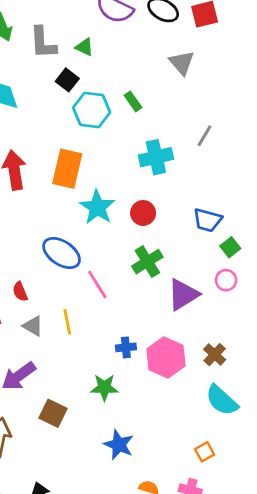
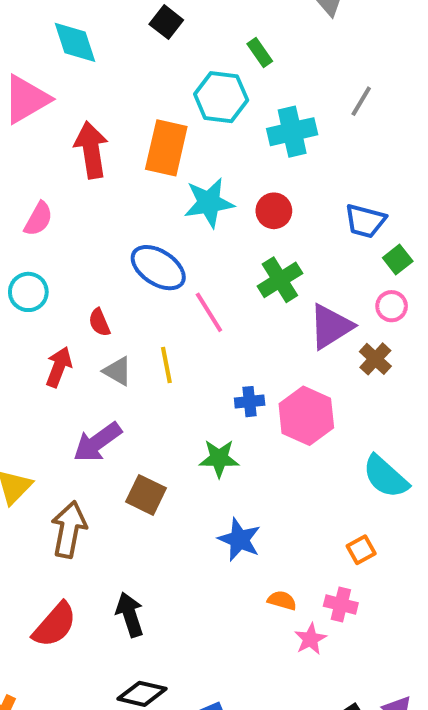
cyan hexagon: (92, 110) -> (221, 97), moved
cyan star: (97, 207) -> (209, 203), turned 30
brown cross: (215, 355) -> (375, 359), moved

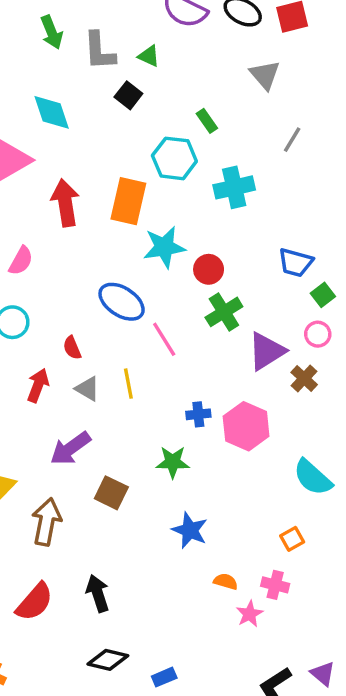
gray line: (361, 101) -> (292, 140), moved
red circle: (274, 211) -> (209, 269), moved

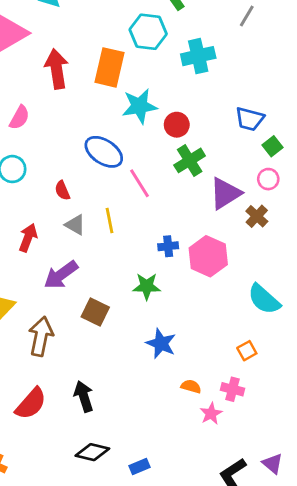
red arrow: (38, 385) -> (28, 238), moved

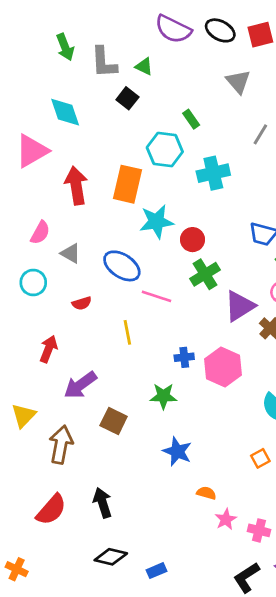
pink line: (140, 183) -> (157, 296), turned -40
red semicircle: (62, 190) -> (82, 303), turned -84
gray triangle: (75, 225) -> (71, 253), moved
pink cross: (232, 389) -> (259, 530), moved

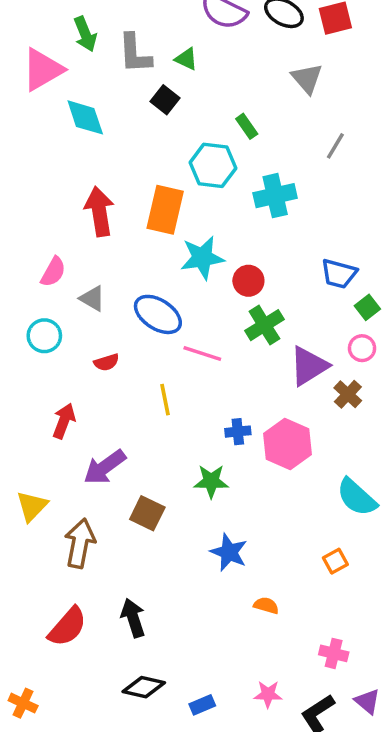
pink triangle: (32, 151) -> (43, 70), moved
pink star: (226, 519) -> (268, 694), moved, turned 30

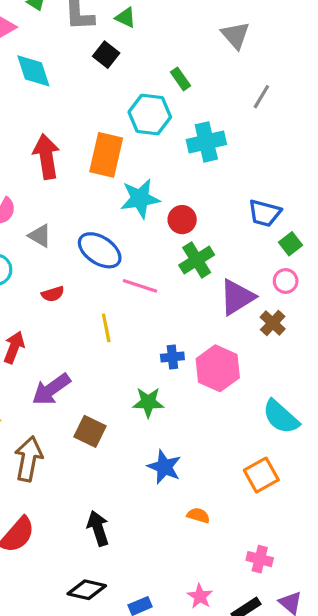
orange square: (335, 561) -> (261, 475), size x1.5
black arrow: (133, 618) -> (98, 528), moved
pink star: (268, 694) -> (200, 596), turned 30

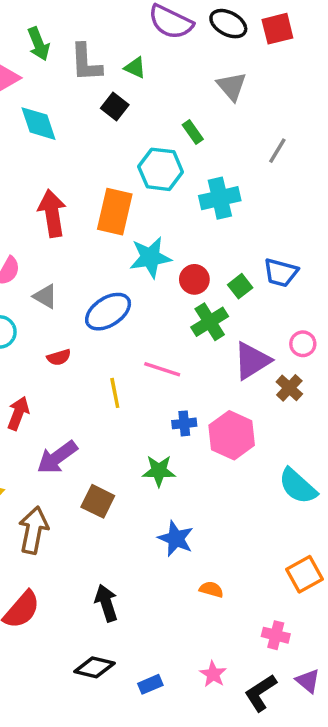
gray triangle: (235, 35) -> (232, 86), moved
green square: (290, 244) -> (240, 286), moved
blue ellipse: (100, 250) -> (108, 312), turned -66
pink line: (140, 286) -> (162, 369), moved
orange square: (261, 475) -> (305, 574), moved

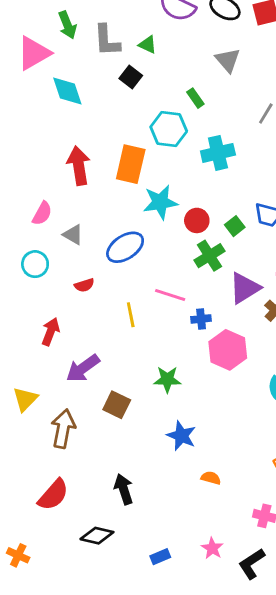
blue cross: (184, 423) -> (201, 319), moved
black diamond: (94, 667) -> (97, 536), moved

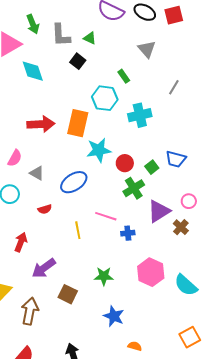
red arrow: (79, 166) -> (41, 124), turned 96
pink hexagon: (228, 350) -> (151, 272), moved

